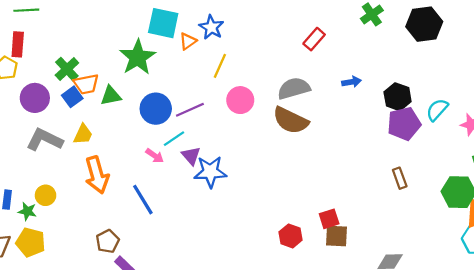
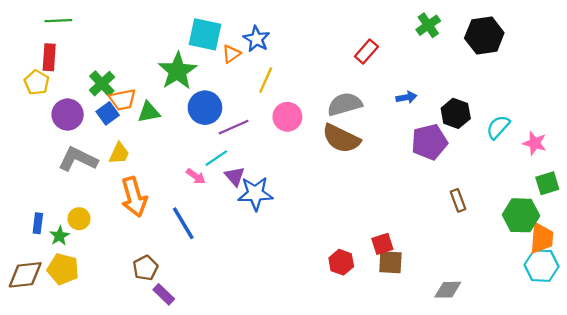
blue circle: (156, 109) -> (205, 108), moved
purple pentagon: (404, 124) -> (429, 142), moved
green star: (27, 211) -> (60, 236), turned 30

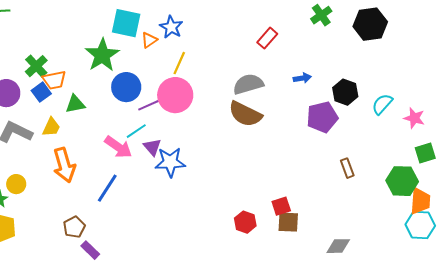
green triangle: (149, 112) -> (75, 104), moved
pink circle: (287, 117) -> (175, 95), moved, size x1.4
pink arrow: (196, 176) -> (118, 147), size x1.6
blue line: (183, 223) -> (107, 188), turned 64

